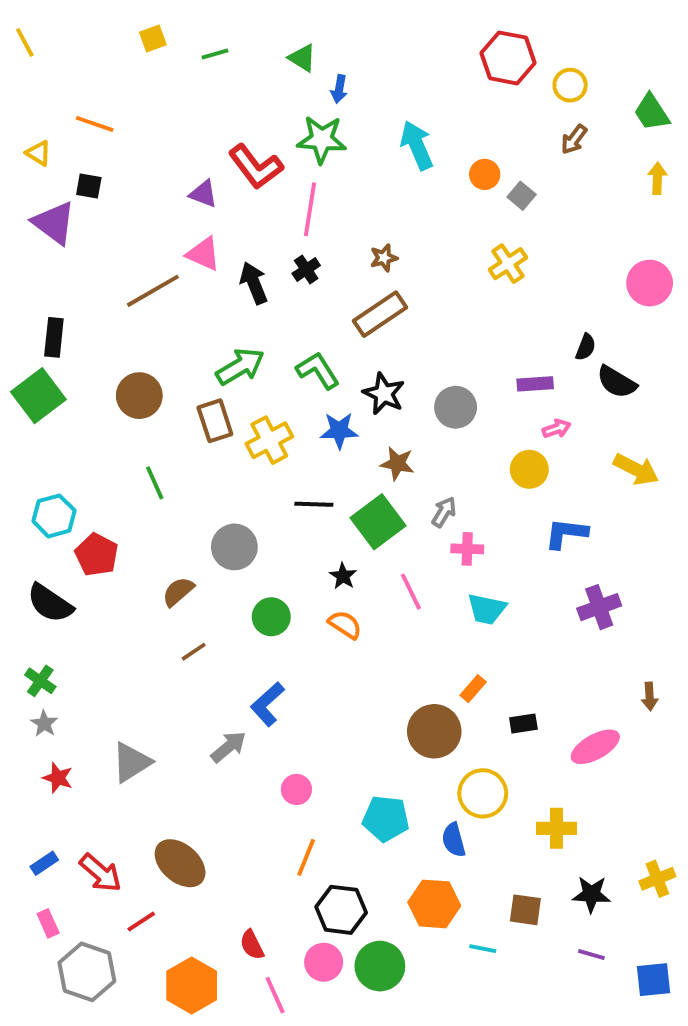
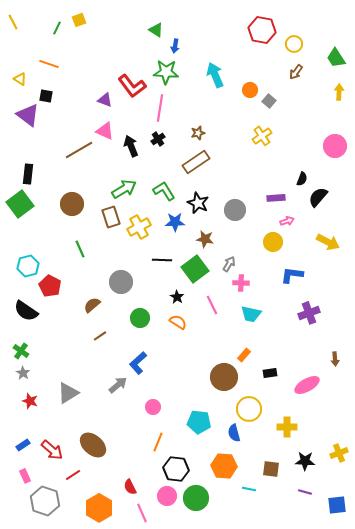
green line: (215, 54) -> (57, 28), moved, turned -48
black semicircle: (617, 382) -> (318, 197), turned 100

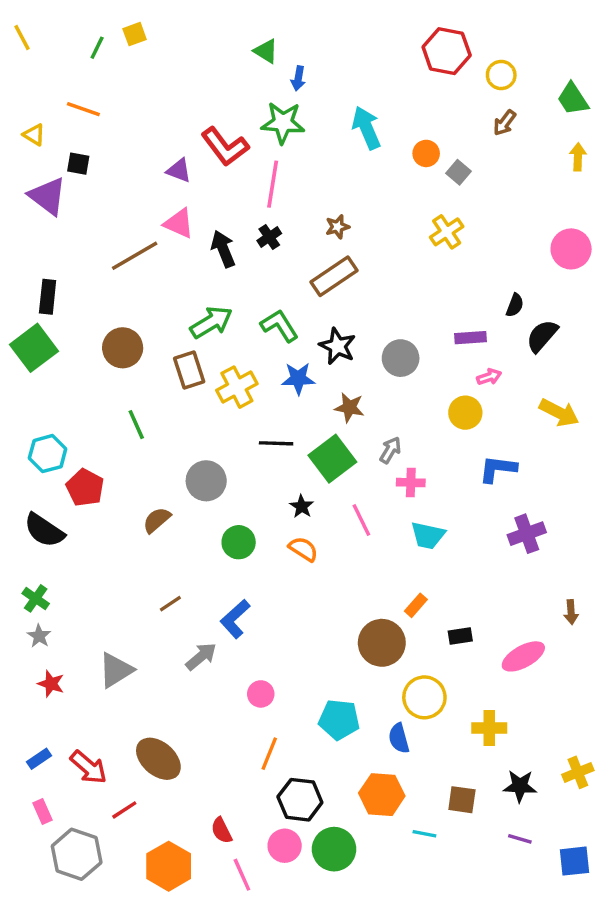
brown line: (100, 336) -> (170, 604), moved

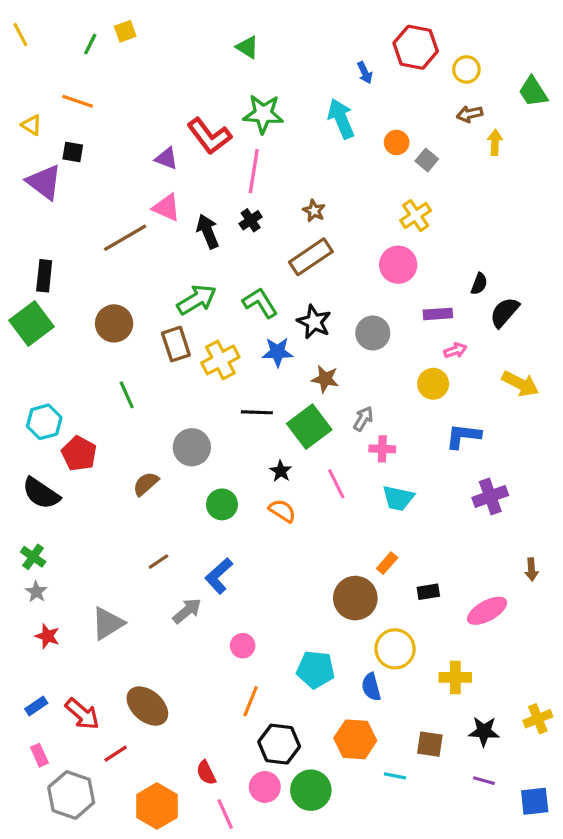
blue arrow: (298, 78) -> (365, 73), moved, turned -35
brown arrow: (505, 123) -> (470, 114), turned 40
yellow arrow: (578, 157) -> (495, 142), moved
brown star: (337, 227) -> (314, 211), turned -30
pink circle: (571, 249) -> (398, 265), moved

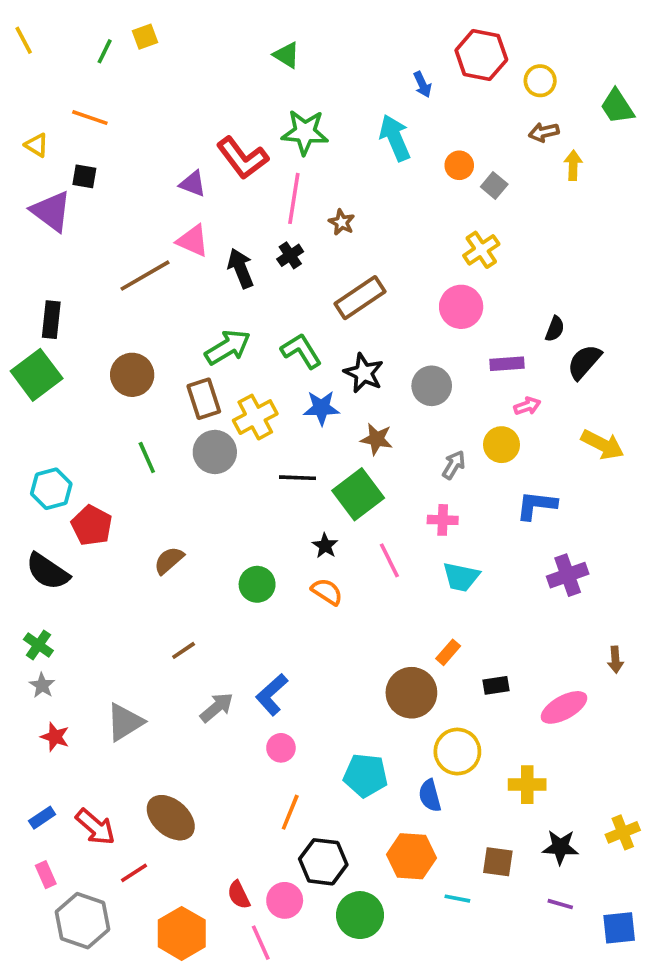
brown star: (314, 211) -> (342, 222), moved
gray arrow: (363, 419) -> (454, 465), moved
gray circle: (192, 447) -> (215, 452), moved
blue L-shape: (219, 576) -> (272, 695), moved
pink circle: (265, 787) -> (285, 900), moved

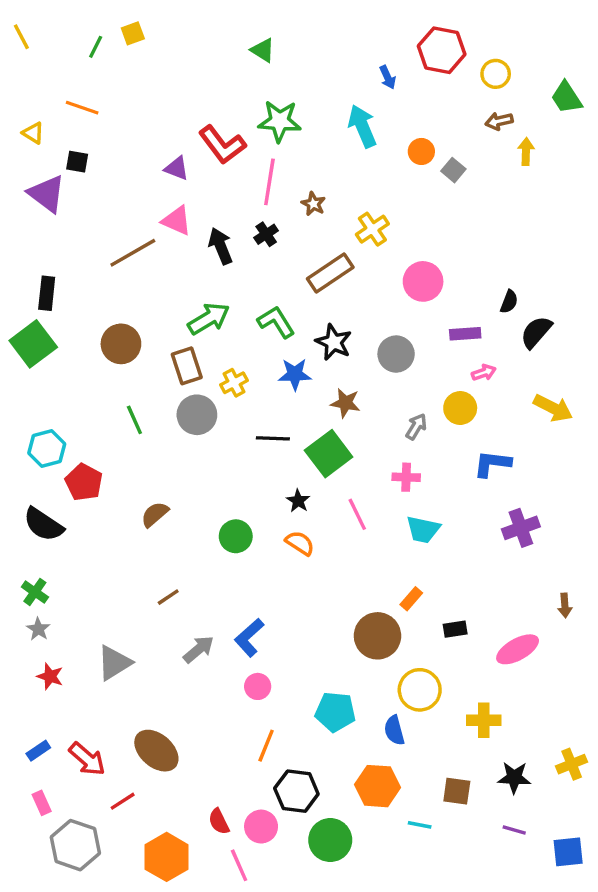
yellow cross: (481, 250) -> (372, 229), moved
yellow cross: (255, 417) -> (234, 383), size x0.7

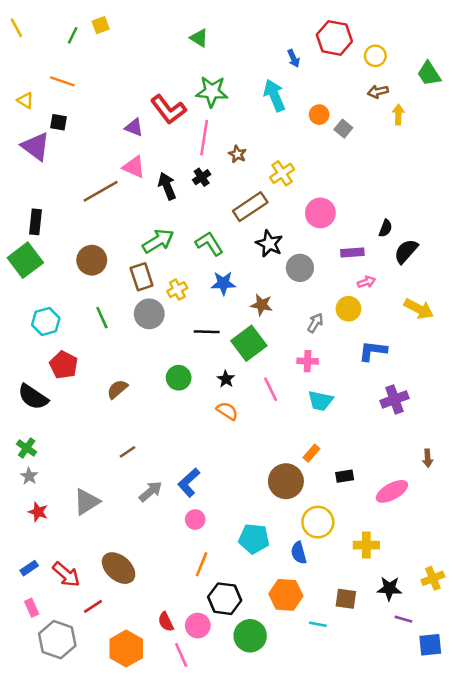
black star: (334, 342) -> (269, 244), moved
cyan hexagon: (47, 449) -> (46, 322), moved
green circle: (236, 536) -> (179, 378), moved
purple line: (514, 830) -> (403, 619), moved

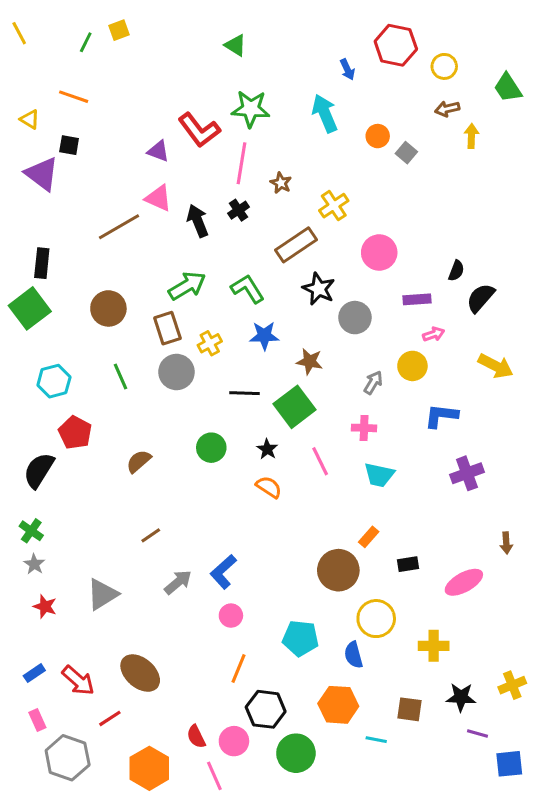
black semicircle: (33, 397) -> (39, 470), turned 88

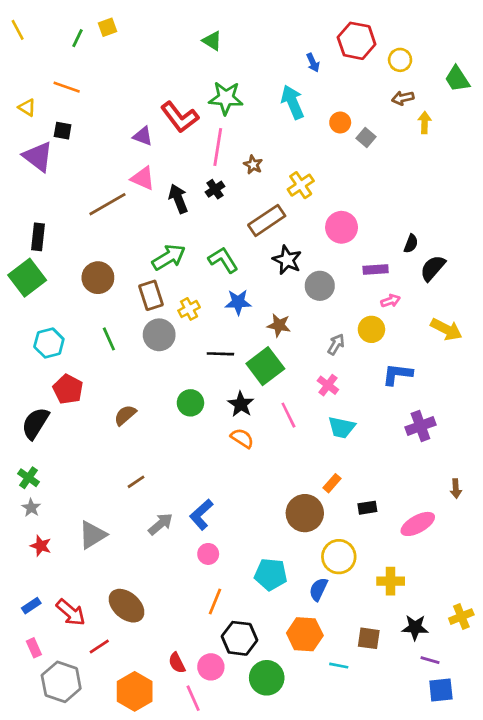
pink cross: (364, 428) -> (328, 385), turned 35
black star: (267, 449) -> (241, 404), size x1.4
blue semicircle: (353, 655) -> (318, 589), turned 40
blue square: (509, 764) -> (441, 690), moved

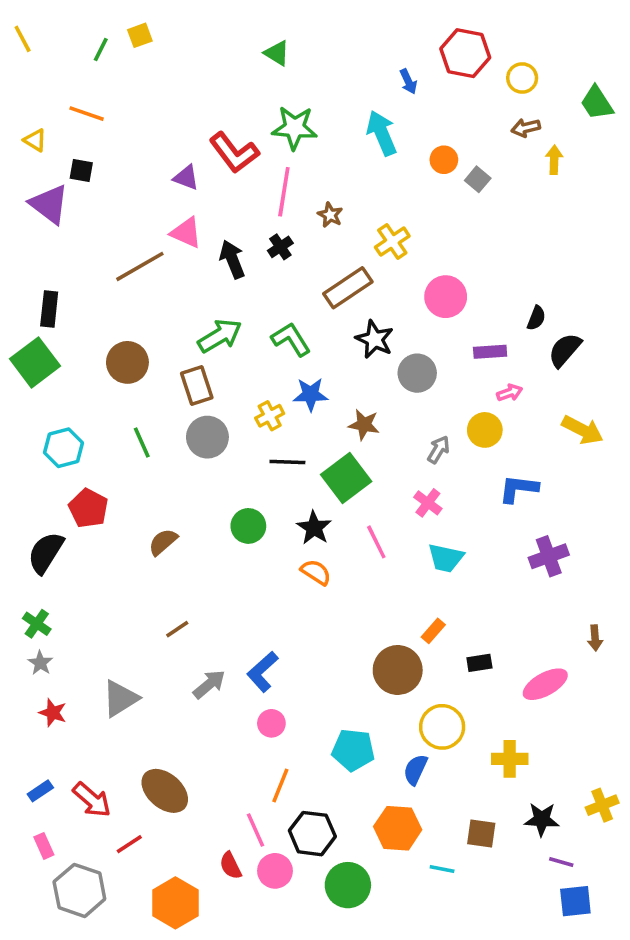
yellow cross: (189, 309) -> (270, 416), moved
pink line: (193, 698) -> (255, 830), moved

